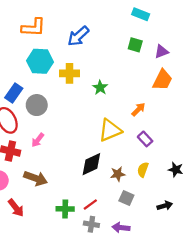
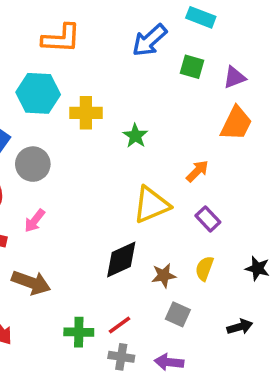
orange L-shape: (33, 27) -> (61, 38), moved
blue arrow: (78, 36) -> (150, 40), moved

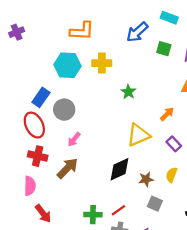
yellow cross: (86, 113) -> (102, 63), moved
pink arrow: (35, 221) -> (74, 139), moved
brown arrow: (31, 283) -> (67, 168), moved, turned -65

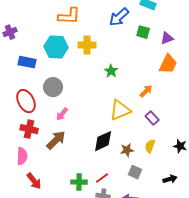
purple cross: (17, 32) -> (10, 32), moved
blue rectangle: (41, 97) -> (27, 62), moved, turned 66

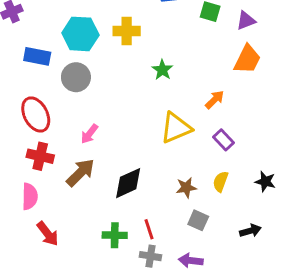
gray circle: (53, 87) -> (76, 77), moved
black diamond: (103, 141) -> (128, 183), moved
red line: (102, 178) -> (149, 229), turned -72

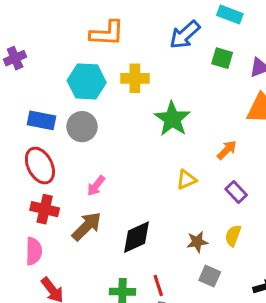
blue rectangle: (37, 56) -> (42, 120), moved
green star: (162, 70) -> (172, 119), size x1.6
yellow triangle: (176, 128) -> (186, 180), size x0.6

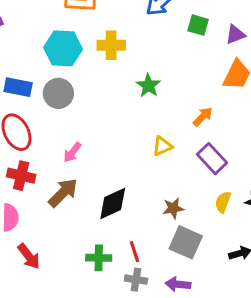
green star: (172, 119) -> (148, 86), size x0.7
purple rectangle: (236, 192) -> (212, 159), size x1.4
yellow semicircle: (233, 236) -> (223, 202), moved
gray square: (210, 276) -> (186, 242), size x1.5

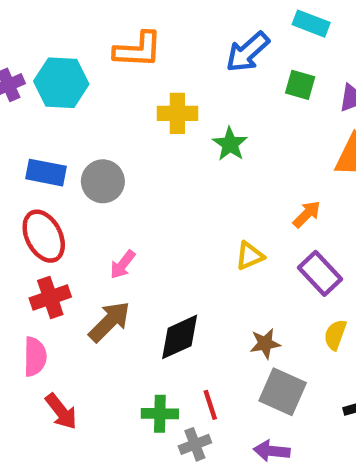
cyan hexagon: (63, 48) -> (61, 83), moved
green star: (148, 86) -> (230, 144), moved
red cross: (21, 176) -> (50, 297), turned -32
gray cross: (136, 280) -> (195, 444), moved, turned -30

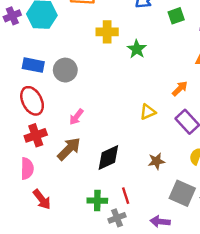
green square: (300, 85) -> (176, 16), turned -35
gray square: (283, 392) -> (182, 193), moved

